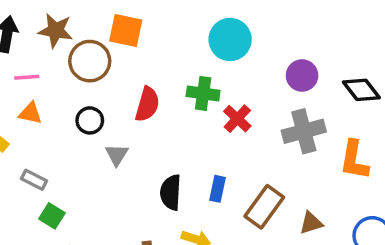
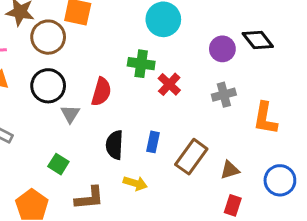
black diamond: (361, 90) -> (258, 40), moved
red semicircle: (147, 104) -> (101, 92), moved
black circle: (90, 120) -> (48, 86), size x1.5
gray cross: (304, 131) -> (224, 95), size x0.7
green square: (52, 216) -> (58, 164), moved

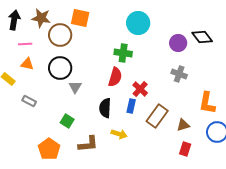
red cross: (169, 84) -> (140, 89), moved
red semicircle: (101, 92) -> (115, 77), moved
gray cross: (224, 95) -> (179, 74), turned 35
orange L-shape: (265, 118) -> (207, 103), moved

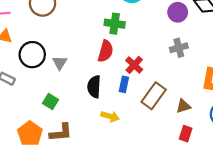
black circle: (60, 68) -> (32, 55), moved
gray cross: (179, 74) -> (179, 48), turned -35
brown L-shape: (88, 144) -> (61, 132), moved

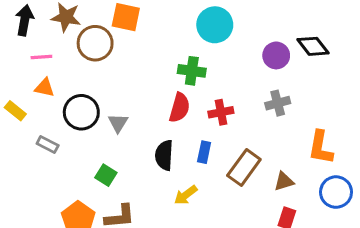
red cross: (134, 65) -> (221, 112), moved, turned 36
yellow arrow: (110, 116) -> (186, 195), turned 126

